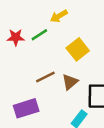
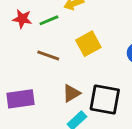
brown line: (45, 77) -> (48, 55), moved, turned 36
brown triangle: (70, 82) -> (71, 93), moved

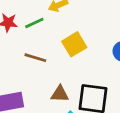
brown triangle: (71, 93) -> (60, 94), turned 36

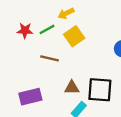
yellow square: (74, 44) -> (74, 36), moved

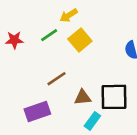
red star: (25, 30) -> (14, 40), moved
brown line: (50, 58) -> (56, 79), moved, turned -42

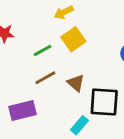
green line: (49, 35) -> (42, 50), moved
brown triangle: (83, 97) -> (76, 83), moved, turned 42

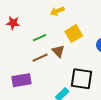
yellow square: (73, 39) -> (74, 34), moved
brown triangle: (76, 83) -> (58, 51), moved

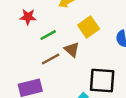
red star: (13, 23) -> (28, 17), moved

